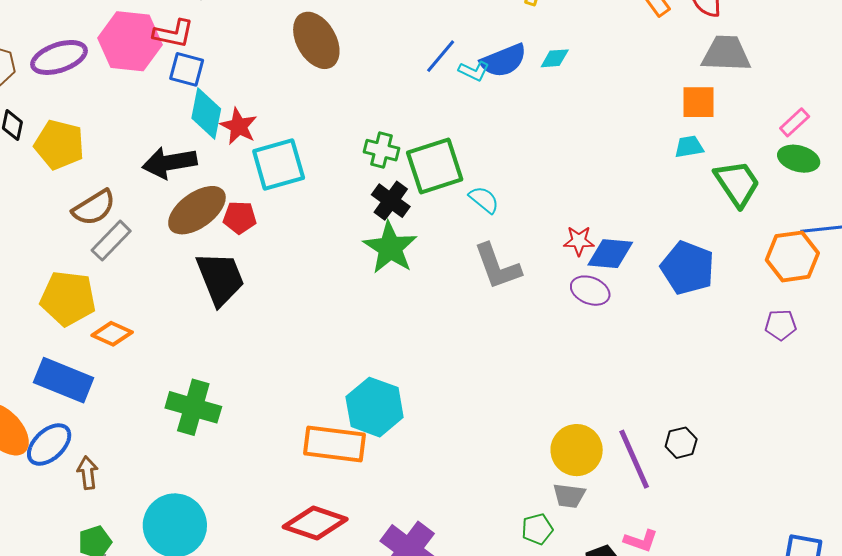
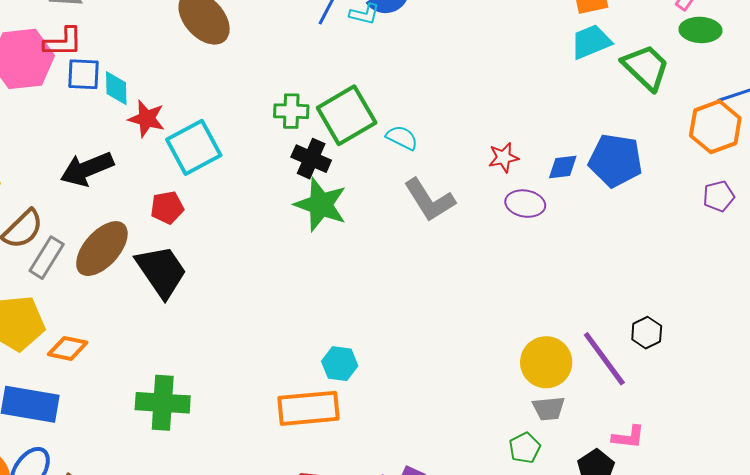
cyan diamond: (206, 114) -> (116, 88), moved, size x0.7
cyan trapezoid: (689, 147) -> (591, 42), size x1.4
brown ellipse: (197, 210) -> (102, 249), moved
blue diamond: (610, 254) -> (563, 167), moved, size x0.7
cyan hexagon: (375, 407) -> (340, 364), size x0.6

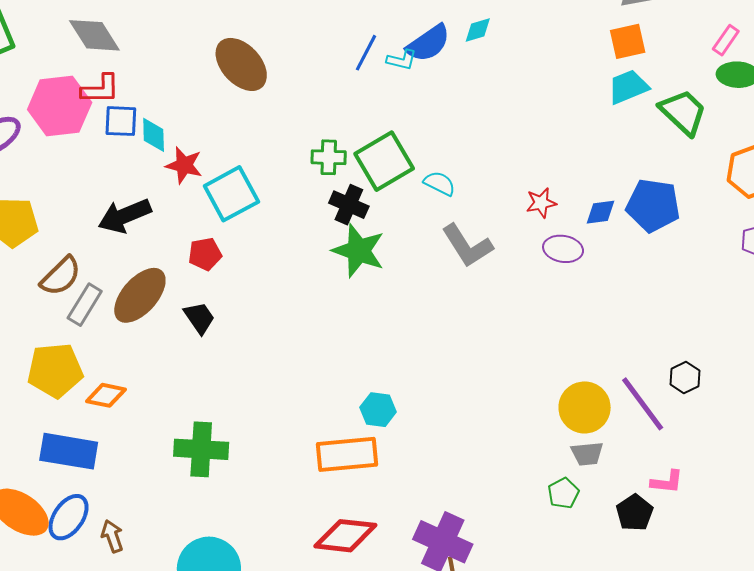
black trapezoid: (161, 271) -> (199, 318), size x0.6

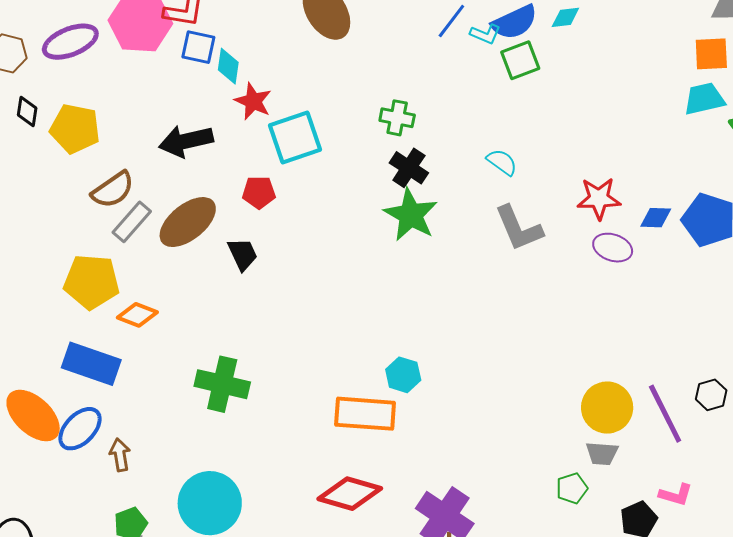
green square: (384, 161) -> (520, 60), moved, size x0.7
red star: (541, 203) -> (599, 198), size x1.4

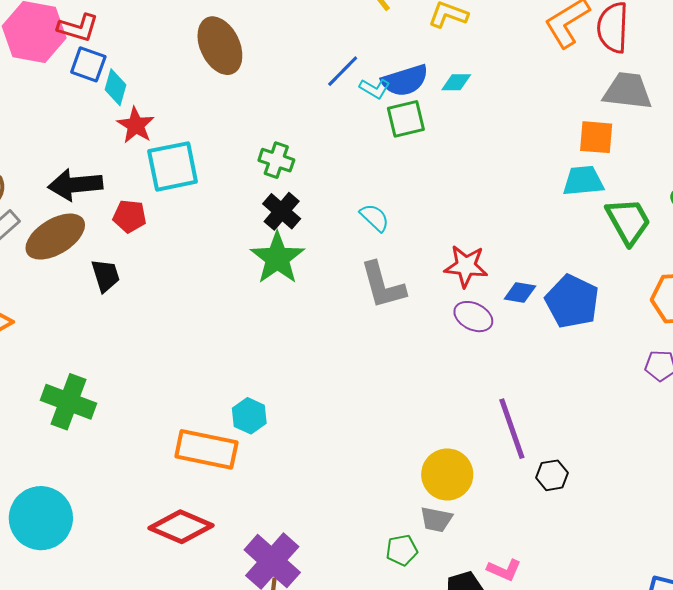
black arrow: (186, 141) -> (75, 185), moved
purple line: (665, 414) -> (512, 429), moved

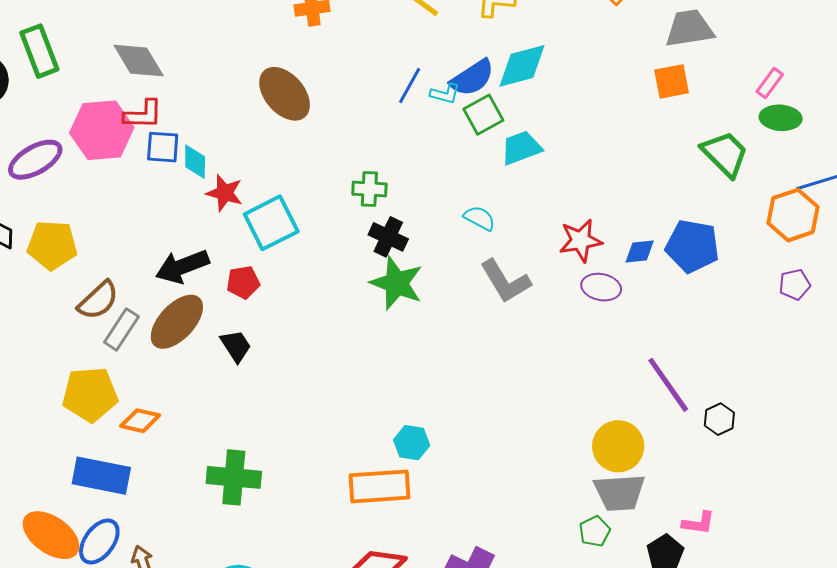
cyan diamond: (456, 82) -> (522, 66), size x1.8
cyan trapezoid: (583, 181) -> (521, 148), moved
gray trapezoid: (436, 519) -> (620, 493), size x1.6

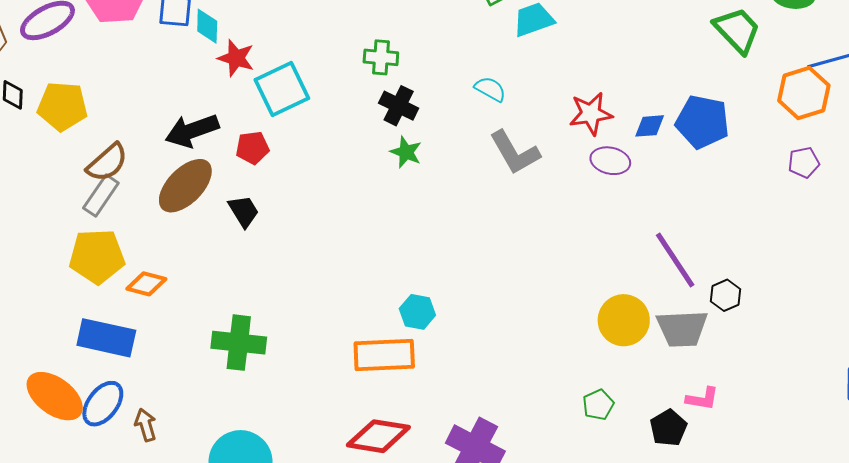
green star: (397, 283) -> (406, 152), size x0.6
gray rectangle: (121, 329) -> (101, 195), moved
gray trapezoid: (620, 493) -> (682, 329), moved

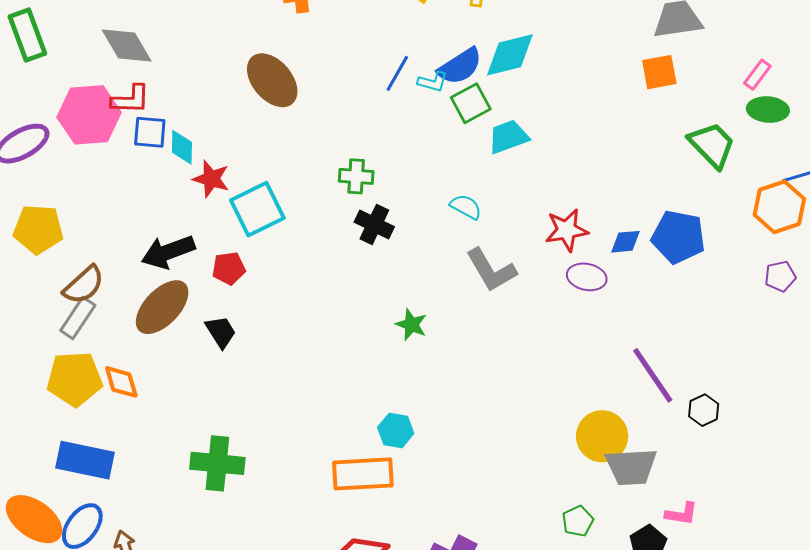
green star: (406, 152) -> (411, 325), moved
orange diamond: (146, 284) -> (121, 382), moved, turned 60
gray trapezoid: (682, 329) -> (631, 467), moved

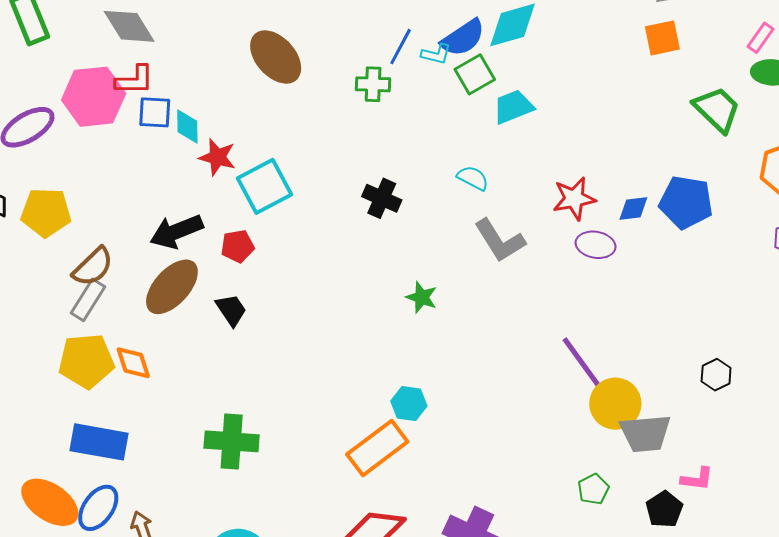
green cross: (356, 176) -> (373, 84), moved
purple line: (653, 375) -> (583, 364), moved
orange rectangle: (363, 474) -> (377, 448), turned -32

